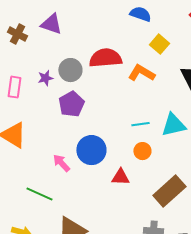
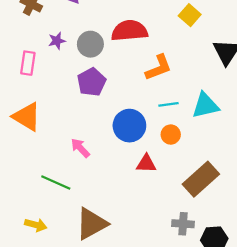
orange L-shape: (141, 73) -> (158, 68), moved, turned 128
purple star: (45, 78) -> (57, 41), moved
blue circle: (91, 150) -> (129, 126), moved

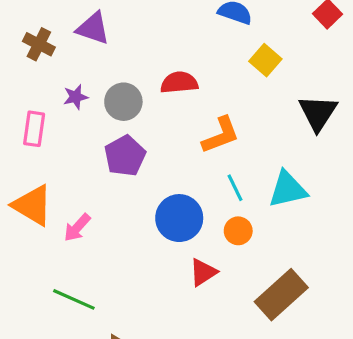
red semicircle: (129, 31) -> (179, 83), size x0.7
cyan line: (168, 104) -> (235, 188), turned 72
pink arrow: (80, 148) -> (77, 228), moved, turned -95
red triangle: (146, 164) -> (203, 272), turned -35

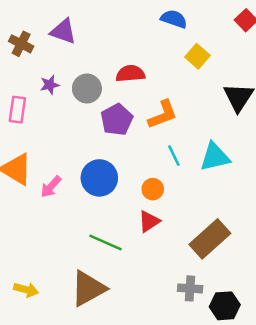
purple pentagon: (125, 156) -> (117, 120), moved
blue circle: (179, 218) -> (99, 178), moved
orange circle: (238, 231) -> (153, 189), moved
green line: (74, 299) -> (106, 243), moved

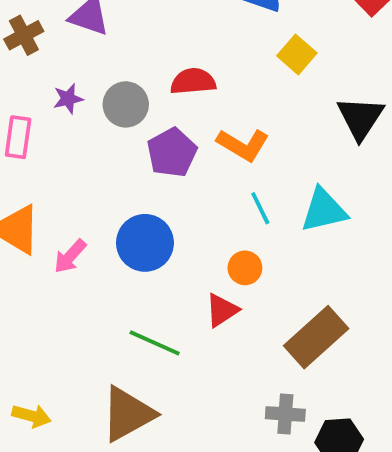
brown cross: (21, 44) -> (24, 35), turned 35
orange L-shape: (163, 115) -> (243, 145), turned 52
orange circle: (153, 189) -> (245, 268), moved

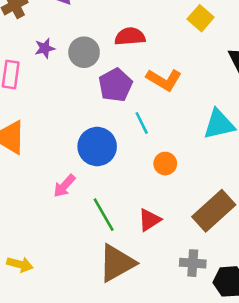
cyan line: (260, 208) -> (142, 123), moved
pink arrow: (70, 256) -> (64, 186), moved
red triangle: (222, 310) -> (150, 220), moved
green line: (155, 343) -> (104, 215), turned 36
brown triangle: (128, 414) -> (117, 263), moved

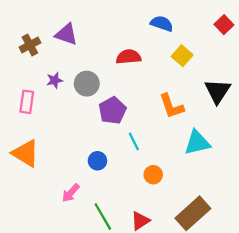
red semicircle: (130, 37) -> (129, 57), moved
orange L-shape: (164, 80) -> (171, 106), moved, turned 40
blue circle: (97, 147) -> (97, 161), size x0.6

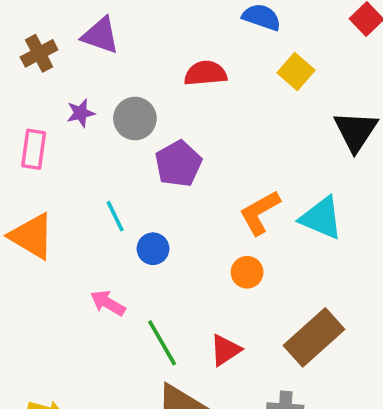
orange L-shape: (171, 106) -> (260, 213), moved, turned 80
cyan line: (134, 141) -> (115, 216), moved
cyan triangle: (197, 143) -> (321, 218), turned 36
pink arrow: (71, 193) -> (108, 303), turned 78

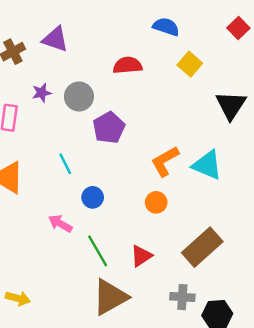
blue circle: (153, 249) -> (93, 197), moved

